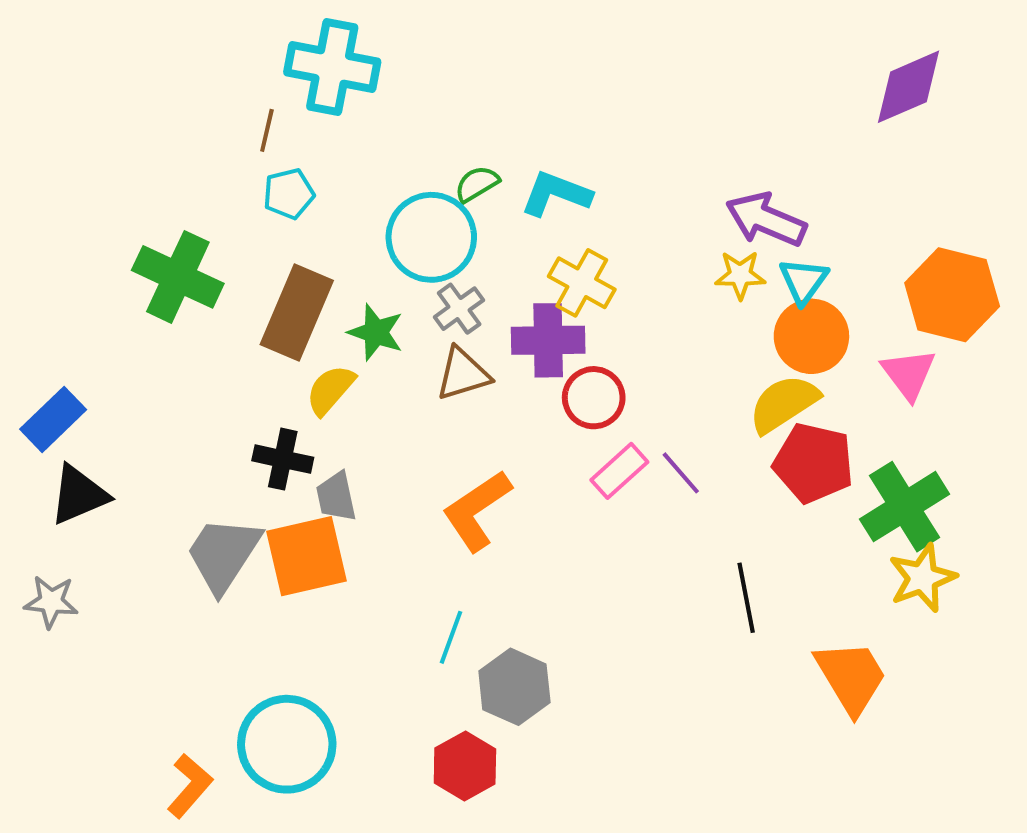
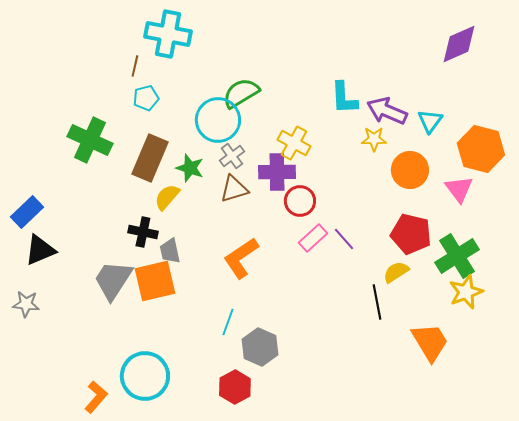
green semicircle: (477, 184) -> (241, 93), size x1.6
cyan L-shape: (556, 194) -> (344, 98), moved, turned -114
cyan triangle: (804, 281) -> (430, 121), moved
yellow semicircle: (784, 404) -> (396, 272), moved, size x0.7

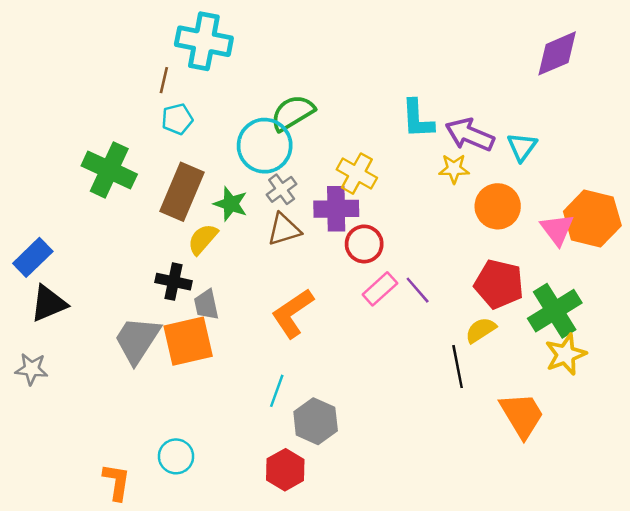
orange hexagon: (481, 149) -> (592, 218), moved
cyan circle: (145, 376) -> (176, 456), size x0.6
orange L-shape: (96, 397) -> (117, 482), turned -32

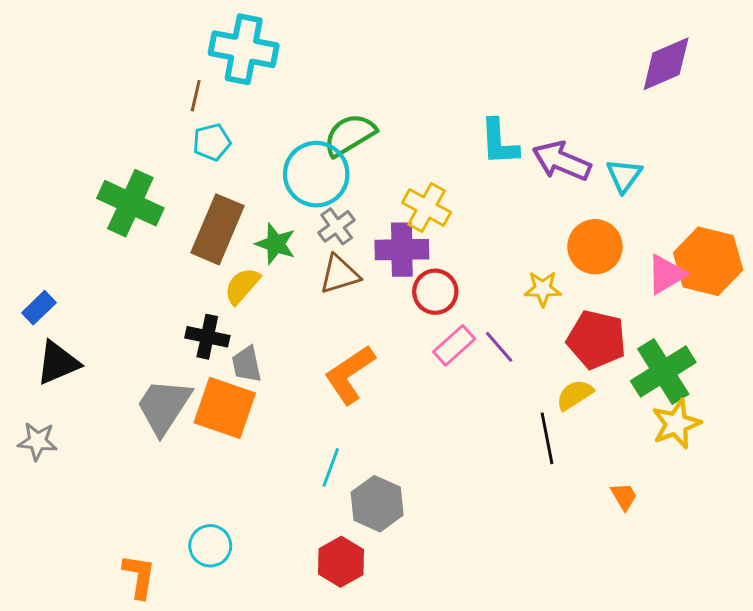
yellow star: (454, 169) -> (543, 289), moved
pink triangle: (557, 229) -> (666, 274), turned 36
blue rectangle: (33, 257) -> (39, 308), size x0.7
orange square: (188, 341) -> (225, 408), turned 32
orange trapezoid: (522, 415) -> (624, 496), size x0.5

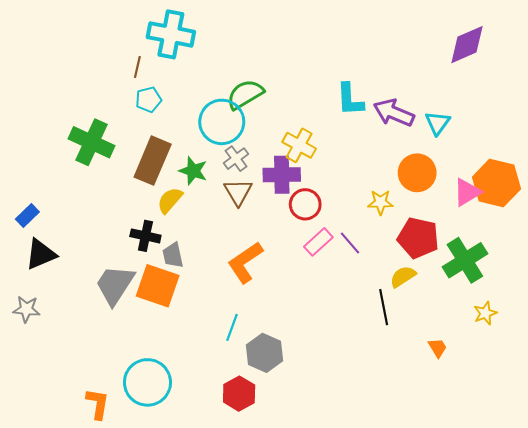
brown triangle: (339, 274) -> (238, 192), turned -44
yellow star: (676, 424) -> (485, 313), moved, size x0.7
cyan circle: (210, 546) -> (147, 382), size x1.6

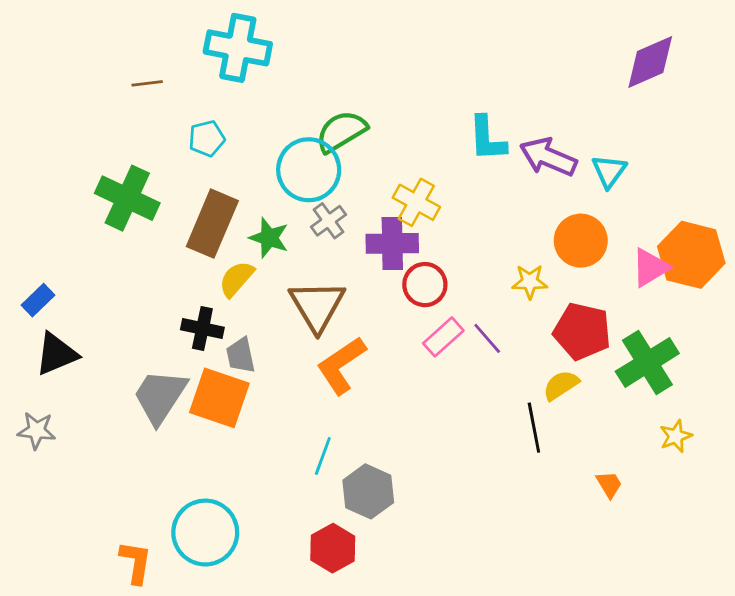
brown line: (137, 67) -> (147, 83), moved, turned 70
brown triangle: (238, 192) -> (317, 306), moved, size x1.4

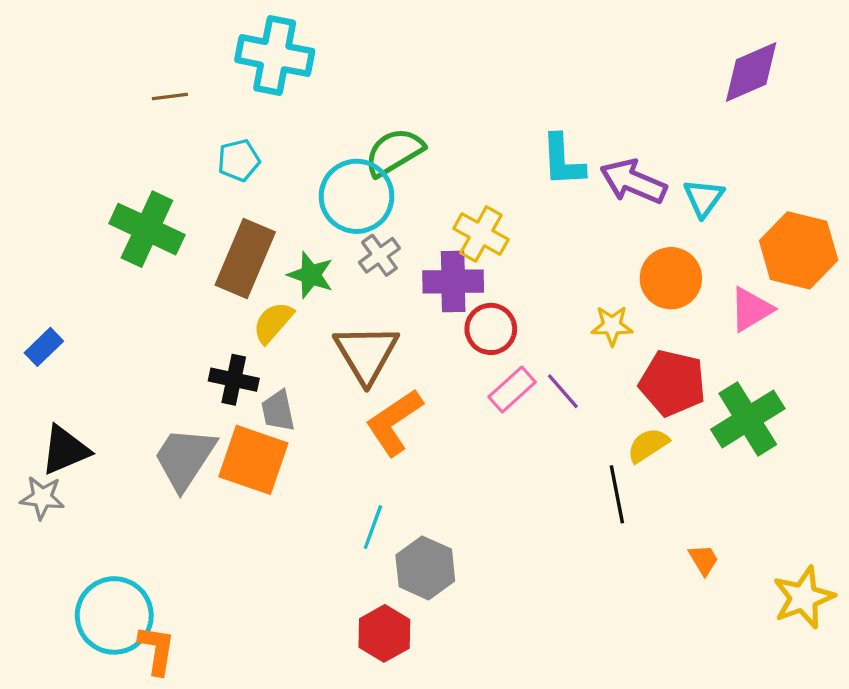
orange hexagon: (691, 255) -> (799, 250), moved
black triangle: (56, 354) -> (65, 450), moved
yellow star: (676, 436) -> (803, 597), moved, size x1.6
cyan circle: (205, 533) -> (114, 615), moved

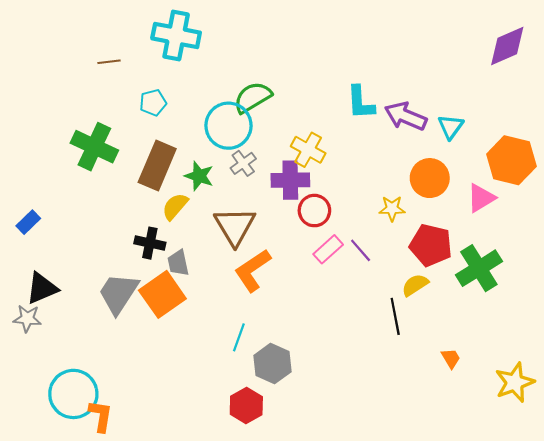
purple diamond: (751, 72) -> (507, 46), moved
orange square: (253, 460) -> (162, 294), turned 36

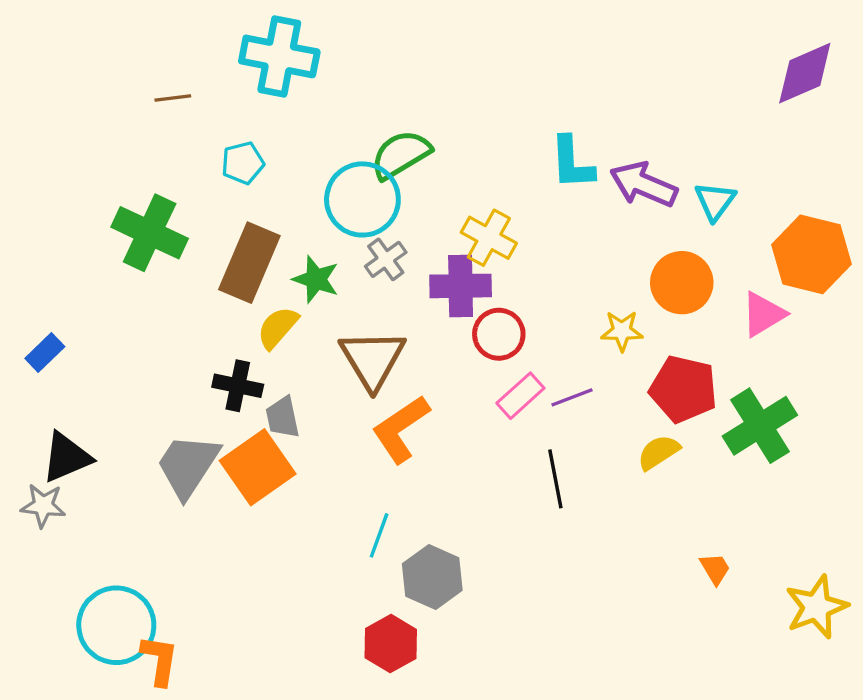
purple line: (361, 250) -> (572, 397), turned -70
black line: (395, 316) -> (555, 479), moved

